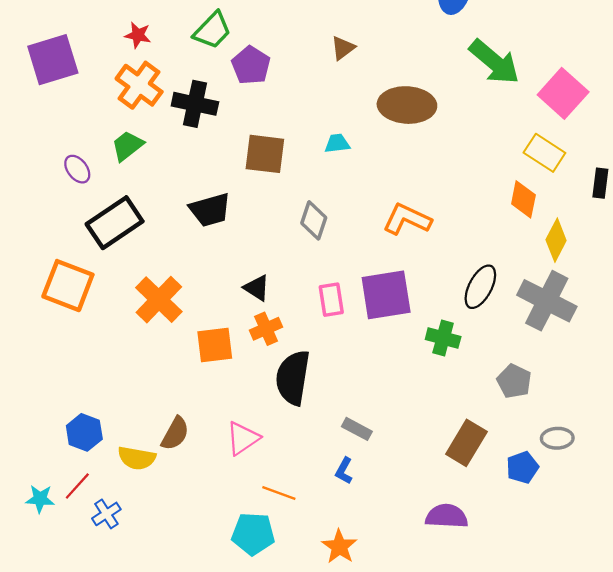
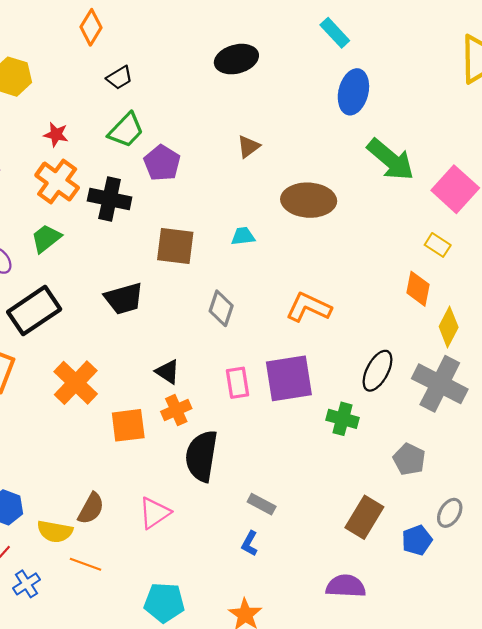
yellow rectangle: (544, 153) -> (438, 245), size x0.7
gray ellipse: (557, 438) -> (450, 513), turned -56
orange line: (279, 493) -> (86, 564), moved

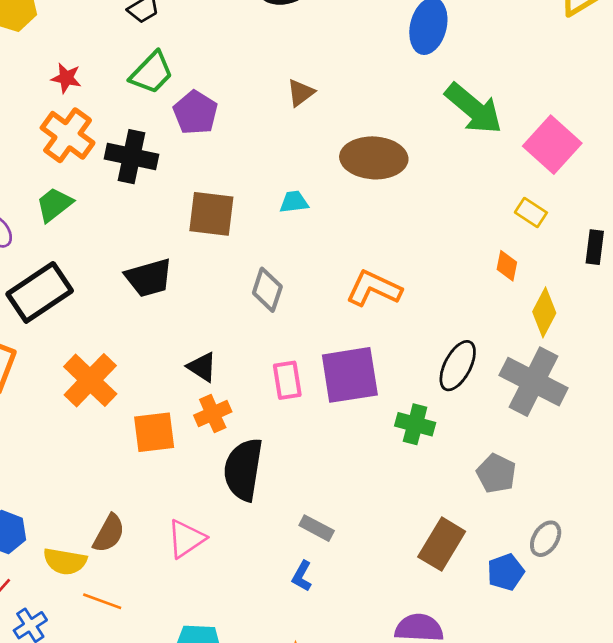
orange diamond: (418, 289) -> (507, 266), size x0.7

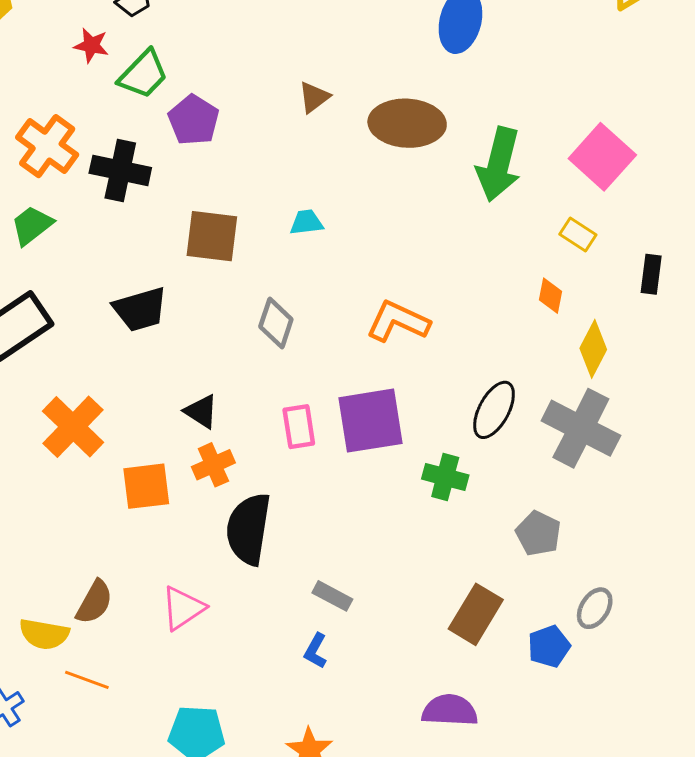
red star: (66, 78) -> (91, 45), moved
green arrow: (474, 109) -> (499, 164), moved, turned 64
brown ellipse: (374, 158) -> (407, 123), moved

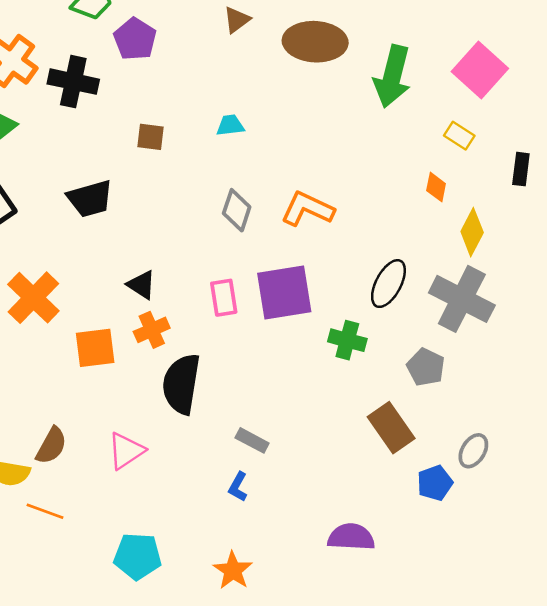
brown square: (212, 236) -> (150, 137), size x0.6
gray diamond: (276, 323) -> (237, 210), moved
gray pentagon: (538, 533) -> (426, 367), moved
brown rectangle: (476, 614) -> (391, 428), moved, turned -66

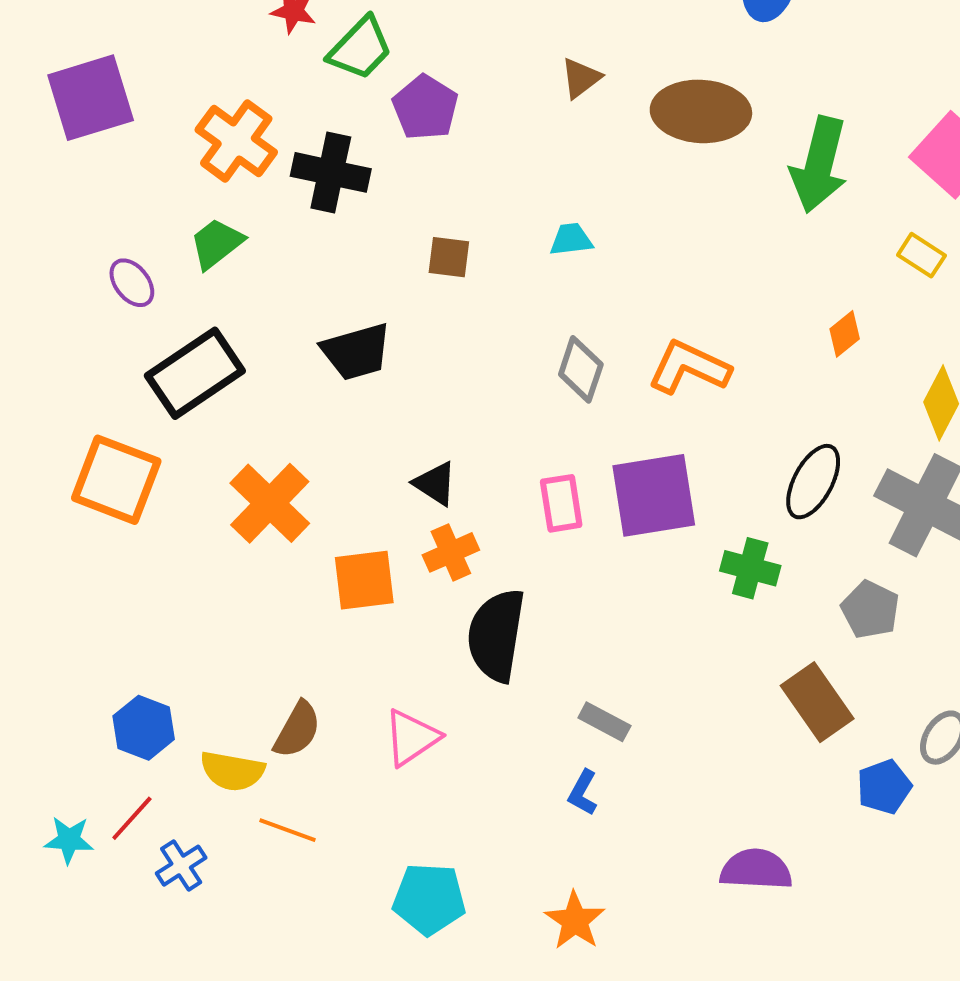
orange diamond: (436, 187) -> (845, 334), moved, turned 40

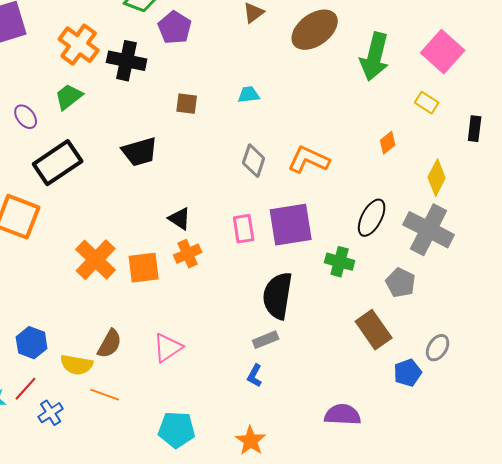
brown ellipse: (701, 111) -> (315, 30), turned -39
orange cross: (270, 503) -> (96, 260), moved
black semicircle: (496, 635) -> (278, 296), moved
gray rectangle: (604, 722) -> (266, 340), turned -50

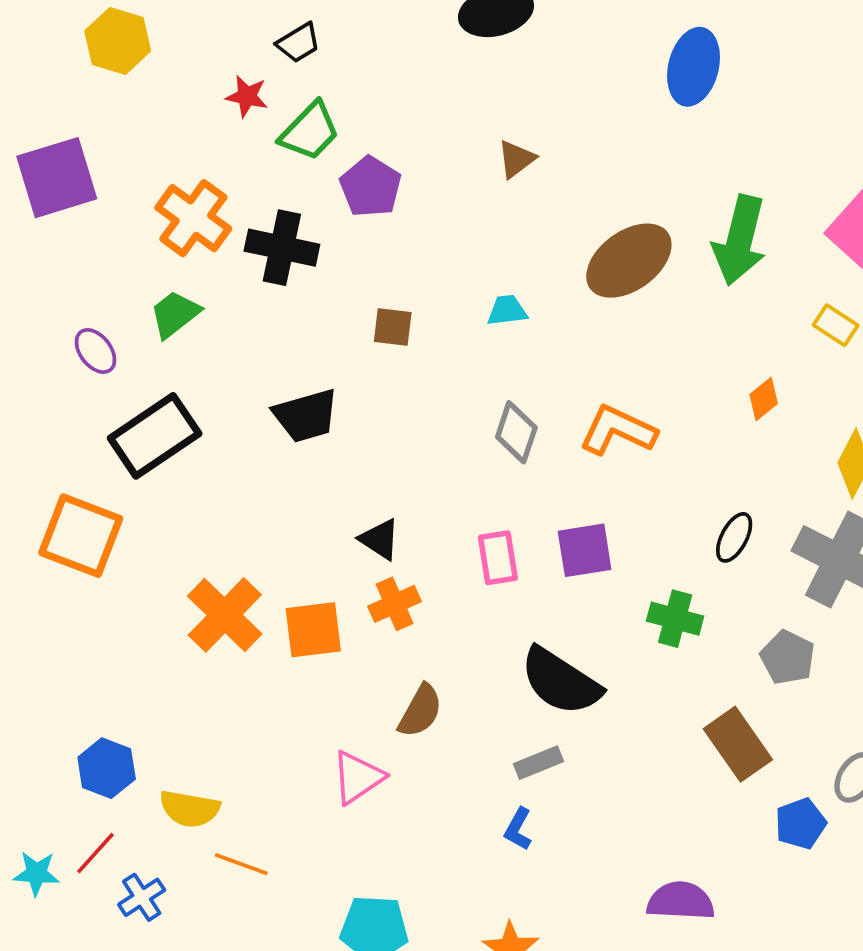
brown ellipse: (315, 30) -> (629, 261), moved
black ellipse: (372, 218) -> (734, 537), size x0.7
purple square: (291, 225) -> (585, 550), size x0.7
black semicircle: (278, 296) -> (561, 681), turned -66
brown semicircle: (110, 344) -> (420, 711), moved

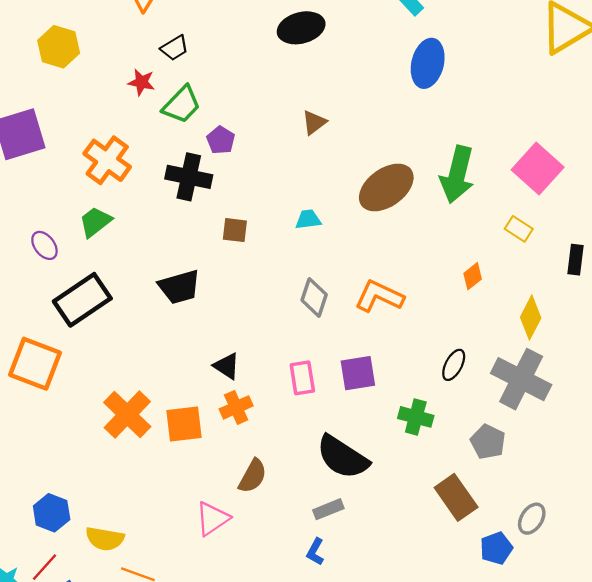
purple pentagon: (371, 187) -> (221, 140), size x0.7
black cross: (282, 248) -> (189, 177), moved

